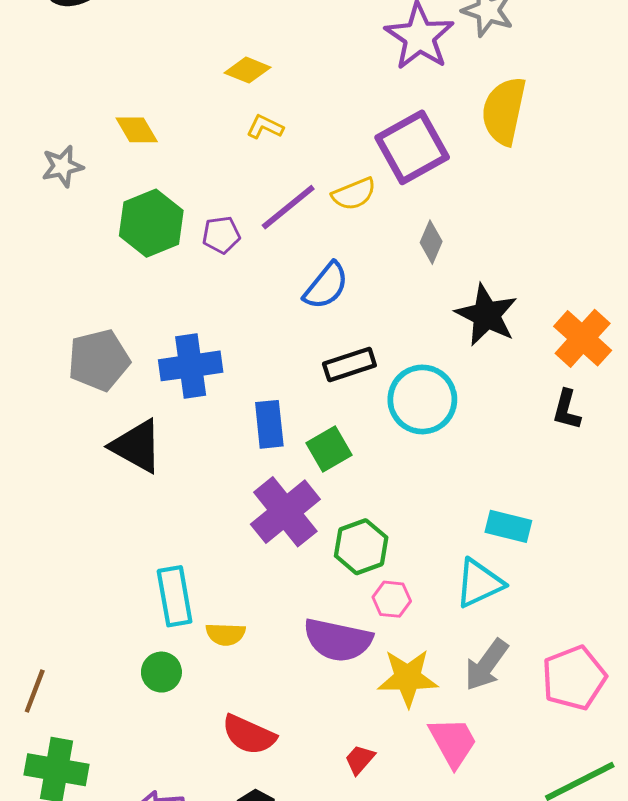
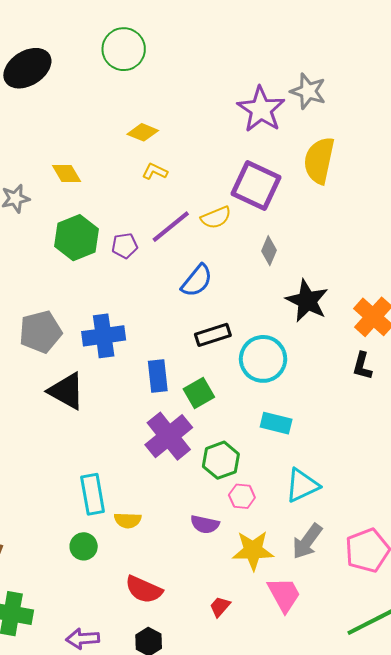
purple square: (412, 147) -> (256, 185), turned -36
cyan rectangle: (508, 526) -> (276, 423), moved
purple semicircle: (338, 640) -> (205, 524), size x0.6

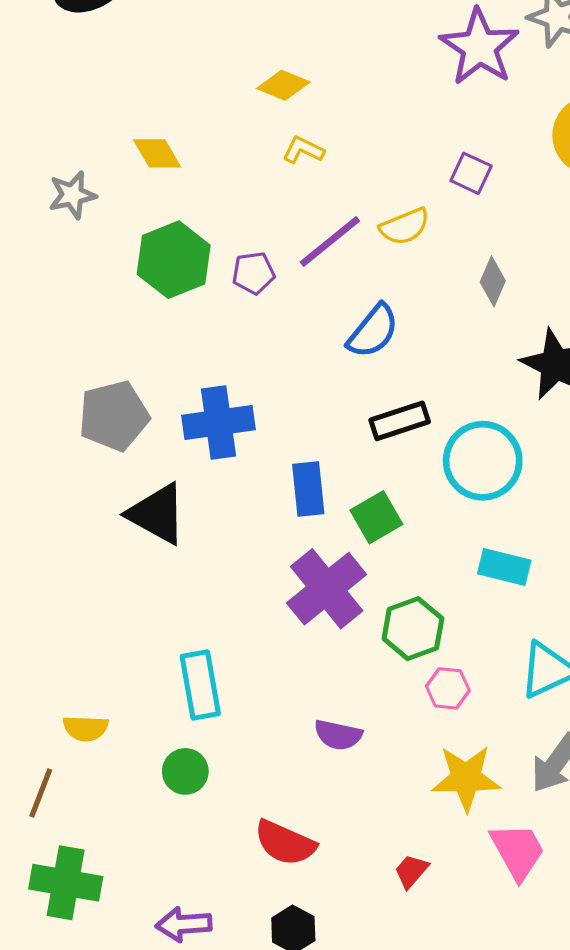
purple square: (256, 185) -> (471, 173), size x0.5
yellow semicircle: (128, 520) -> (86, 728), moved
purple semicircle: (205, 524) -> (338, 735), moved

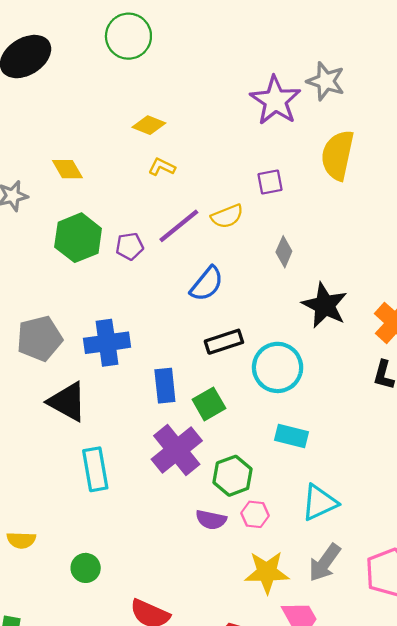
purple square: (471, 173) -> (270, 182), turned -36
cyan rectangle: (200, 685) -> (95, 469), moved
purple semicircle: (338, 735) -> (211, 520), moved

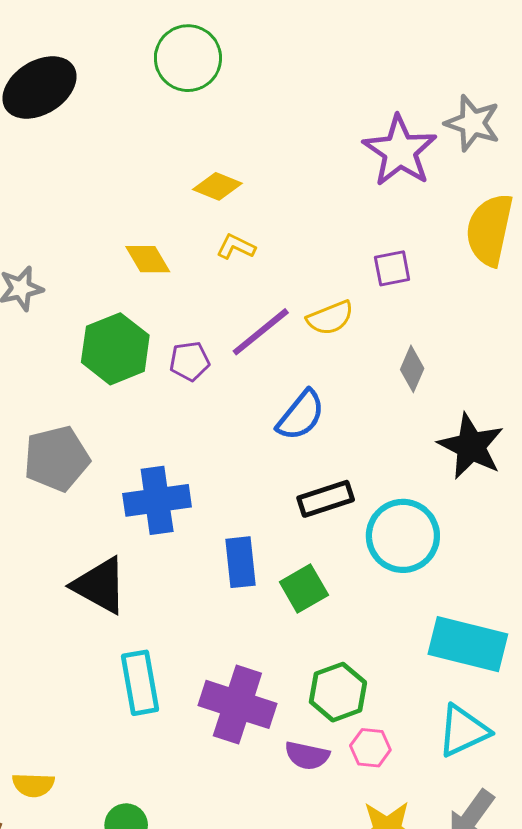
yellow diamond: (67, 169) -> (148, 259), moved
gray pentagon: (39, 339) -> (57, 459), moved
cyan rectangle: (291, 436) -> (468, 644), moved, size x1.6
purple cross: (177, 450) -> (237, 704), moved, turned -33

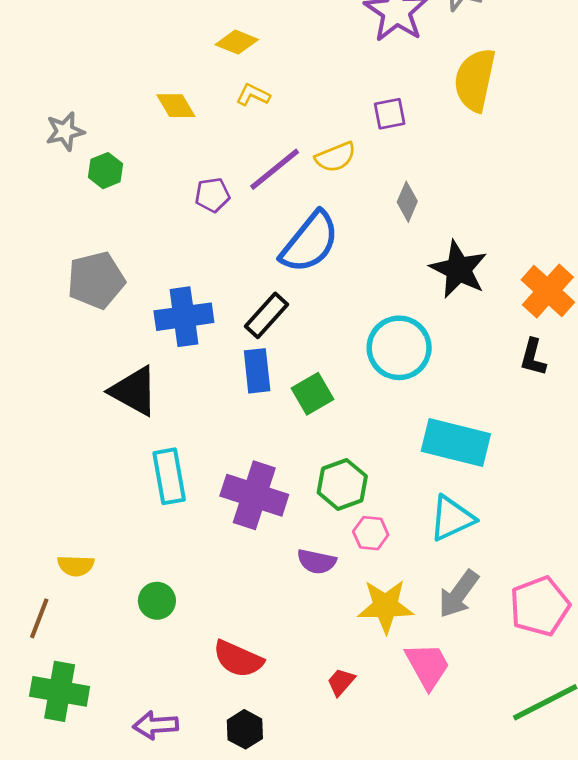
green hexagon: (115, 349) -> (106, 171), moved, size x0.6
blue semicircle: (301, 415) -> (310, 242), size x1.4
black rectangle: (326, 499) -> (267, 315), moved, turned -30
purple semicircle: (307, 755) -> (317, 562), moved

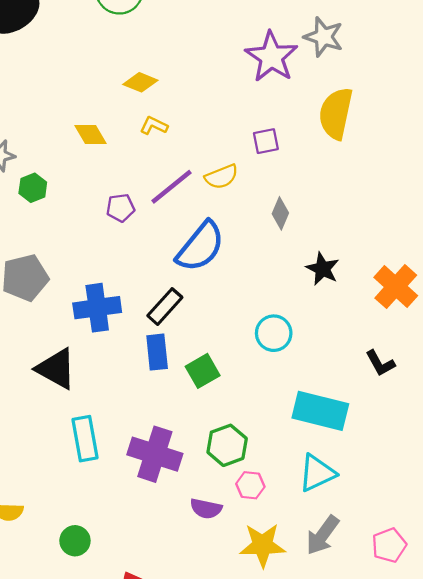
black star: (459, 269) -> (323, 269), size x0.7
cyan circle: (399, 348) -> (274, 333), size x0.7
black L-shape: (533, 357) -> (380, 363), moved, turned -44
pink pentagon: (540, 606) -> (389, 545), size x0.7

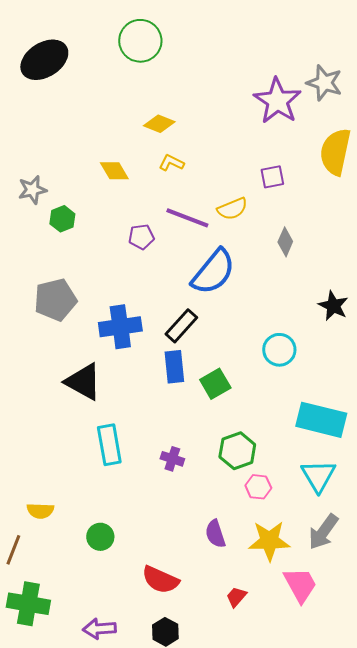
purple line: (172, 187) -> (187, 218), turned 60
black star: (323, 269) -> (333, 306), moved
purple cross: (155, 454) -> (172, 459), size x0.5
cyan triangle: (317, 473) -> (318, 476), turned -36
purple semicircle: (206, 509) -> (215, 534), moved, turned 60

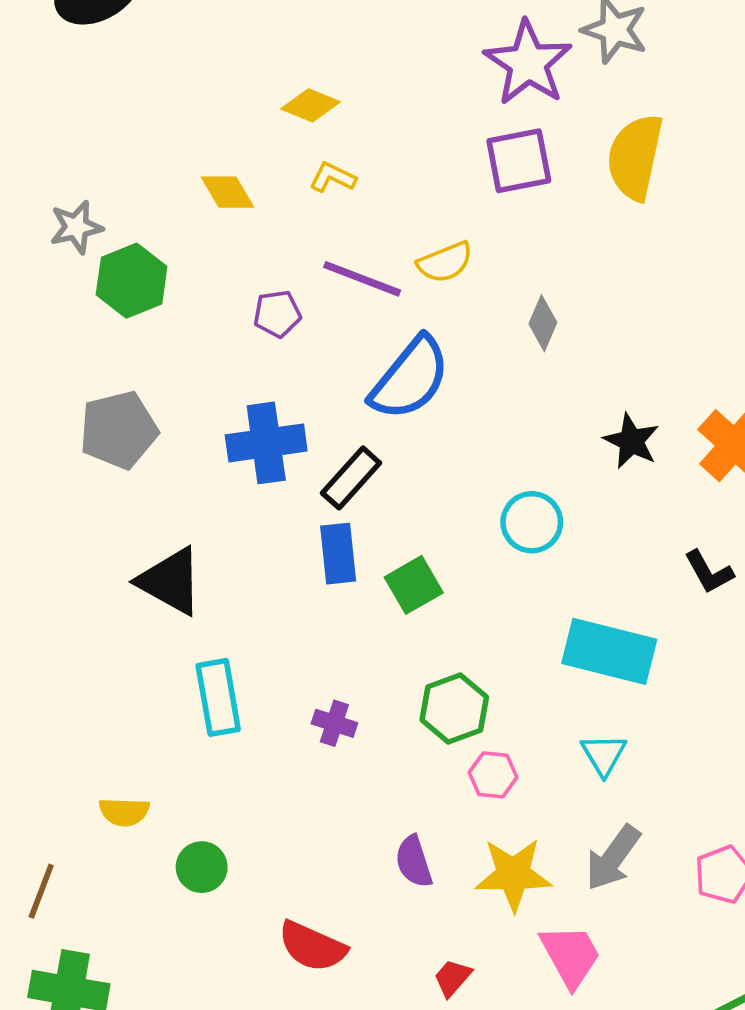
purple square: (272, 177) -> (519, 161), moved, size x1.5
green hexagon: (62, 219) -> (132, 281), size x1.5
blue cross: (120, 327) -> (266, 443), moved
cyan triangle: (318, 476) -> (604, 755), size x0.7
yellow semicircle: (40, 511) -> (124, 812), moved

